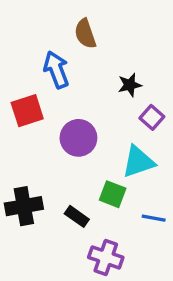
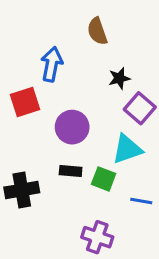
brown semicircle: (85, 34) -> (97, 31), moved
blue arrow: (56, 70) -> (52, 64), turned 32
purple square: (152, 117) -> (140, 108), size x1.4
black rectangle: (77, 216) -> (71, 171), moved, turned -30

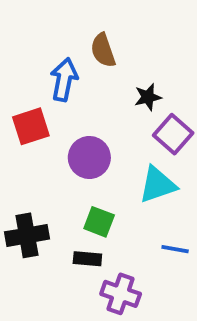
brown semicircle: (97, 31) -> (103, 50), moved
black rectangle: (71, 171) -> (87, 259), moved
green square: (104, 179) -> (99, 222), moved

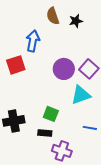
brown semicircle: (103, 50) -> (53, 16), moved
black star: (148, 97) -> (76, 21), moved
purple circle: (89, 157) -> (64, 69), moved

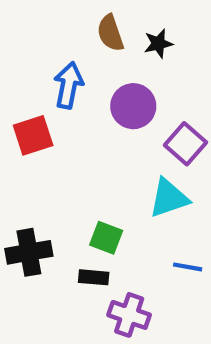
purple circle: (64, 69) -> (133, 106), moved

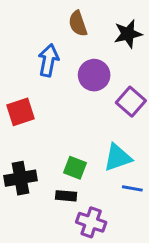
black star: (158, 43) -> (128, 34), moved, size x1.4
red square: (33, 135) -> (20, 112), moved
cyan triangle: (169, 198) -> (118, 158), moved

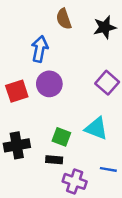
purple circle: (94, 75) -> (49, 84), moved
cyan triangle: (118, 158) -> (96, 128), turned 40
blue line: (132, 188) -> (108, 169), moved

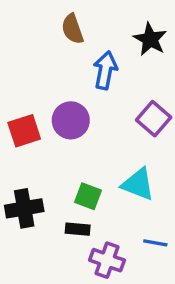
brown semicircle: (64, 19) -> (72, 29), moved
black star: (105, 27) -> (150, 39), turned -30
blue arrow: (40, 49) -> (105, 70), moved

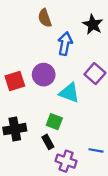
cyan triangle: (138, 184) -> (69, 93), moved
black rectangle: (78, 229) -> (48, 142), turned 56

